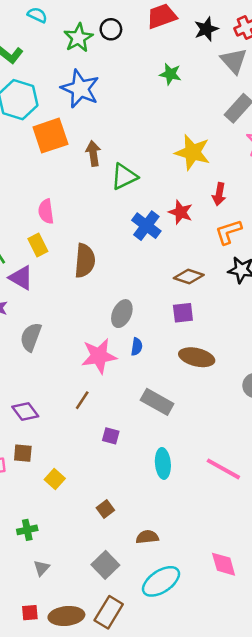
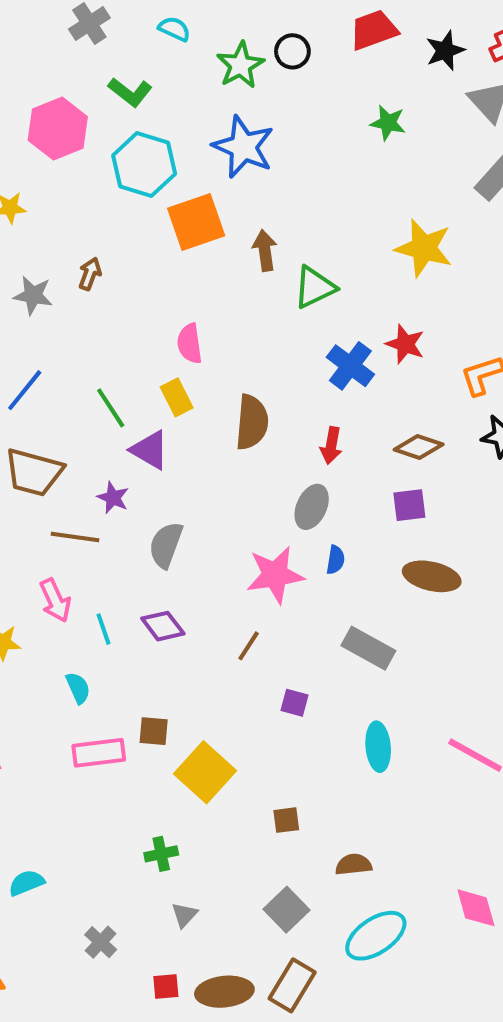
red arrow: (219, 194) -> (331, 445), moved
purple diamond: (25, 412) -> (163, 626), moved
yellow square: (55, 479) -> (205, 772), size x1.8
brown square: (105, 509) -> (286, 820), turned 30

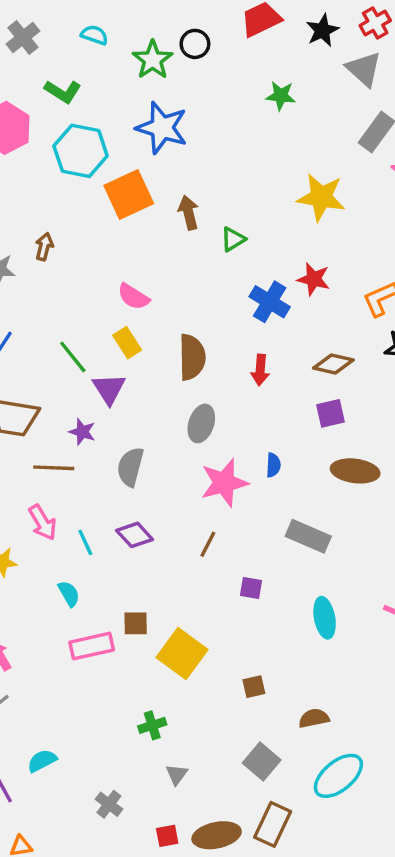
green triangle: (315, 287) -> (233, 239), size x0.7
pink semicircle: (190, 344) -> (133, 297), turned -44
purple triangle: (150, 450) -> (109, 389), turned 33
gray ellipse: (312, 507) -> (201, 423), moved

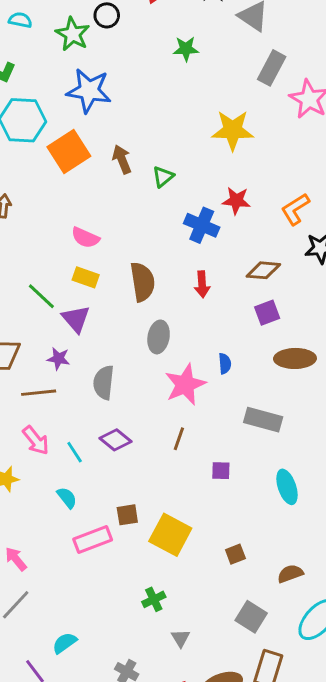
yellow rectangle: (127, 343) -> (86, 277), turned -30

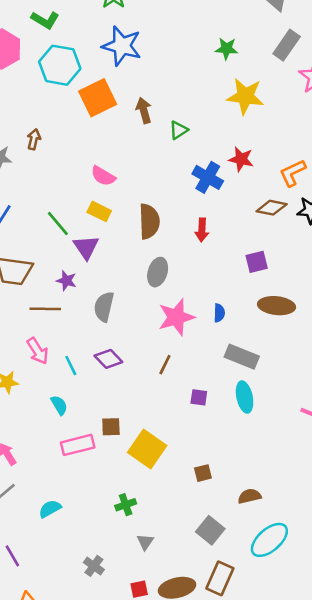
green star: (186, 49) -> (227, 49), moved
brown diamond: (263, 270) -> (272, 208), moved
blue semicircle: (225, 364) -> (219, 313), moved
cyan ellipse: (287, 487) -> (245, 397), moved
cyan semicircle: (65, 643) -> (50, 509), moved

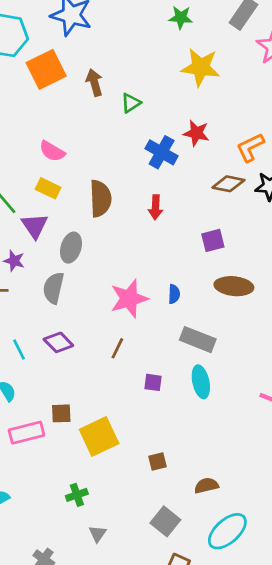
gray ellipse: (158, 272) -> (71, 248), moved
yellow square: (147, 449) -> (99, 437), turned 30

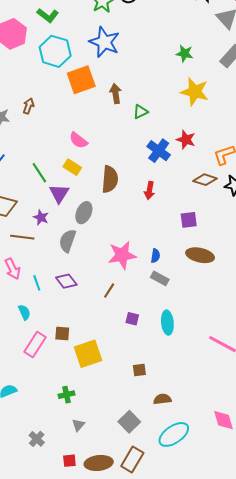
gray rectangle: (198, 340) -> (160, 278), moved, size x0.7
pink rectangle: (26, 433) -> (35, 345), turned -50
brown square: (158, 462) -> (139, 370), moved

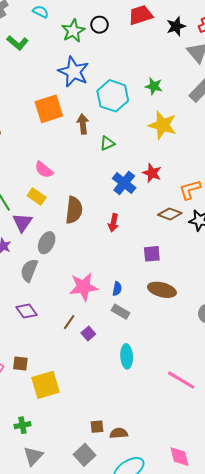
cyan hexagon: (55, 51) -> (113, 96), moved
purple square: (132, 319) -> (88, 333), moved, turned 32
brown square: (139, 370) -> (97, 427), moved
gray triangle: (78, 425) -> (33, 456), size x1.5

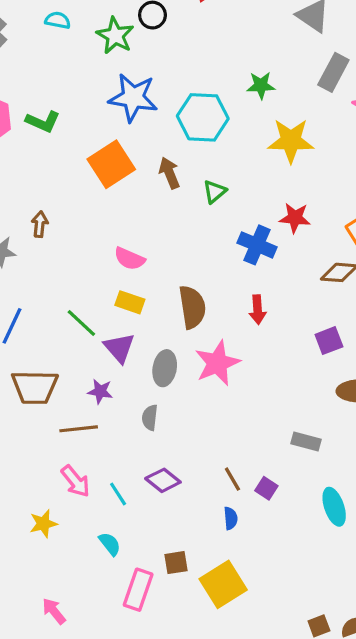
green L-shape: (18, 43) -> (43, 122), moved
gray semicircle: (29, 270) -> (150, 418), size x0.7
pink star: (83, 287) -> (217, 363), moved
blue semicircle: (117, 289) -> (231, 518), moved
brown line: (69, 322) -> (232, 479), turned -49

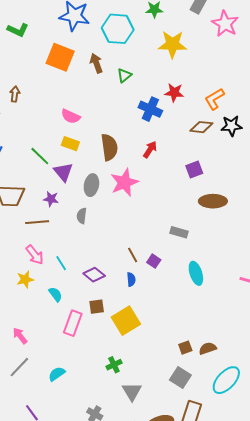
orange square: (111, 164) -> (60, 57), turned -36
red arrow: (258, 310) -> (150, 150), turned -144
purple diamond: (163, 480) -> (94, 275), moved
yellow star: (43, 524) -> (25, 279), moved

